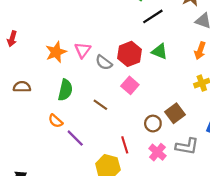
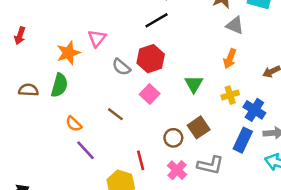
black line: (153, 16) -> (156, 20), moved
pink triangle: (83, 50) -> (97, 38), moved
green triangle: (160, 51) -> (194, 84), moved, turned 36
green semicircle: (65, 90) -> (59, 85), moved
orange semicircle: (56, 121) -> (74, 124), moved

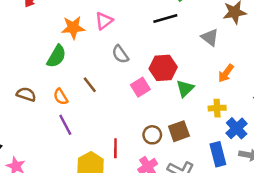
gray triangle: (235, 25) -> (210, 37), moved
red hexagon: (151, 59) -> (163, 68), moved
brown semicircle: (28, 90) -> (26, 94), moved
brown line: (115, 114) -> (90, 85), moved
blue rectangle: (243, 140) -> (218, 154), turned -55

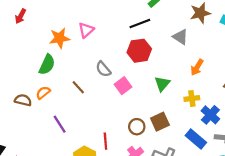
gray semicircle: (120, 54) -> (103, 69), moved
red hexagon: (163, 68) -> (139, 51), moved
orange semicircle: (61, 97) -> (43, 93), moved, turned 88
blue rectangle: (218, 154) -> (196, 139), turned -30

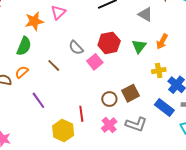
red hexagon: (139, 51) -> (109, 43), moved
green triangle: (162, 84) -> (139, 46), moved

